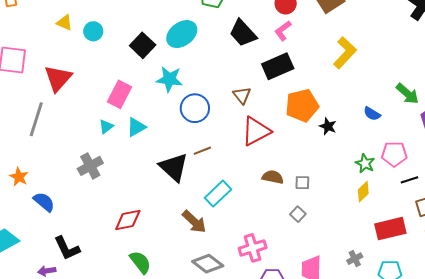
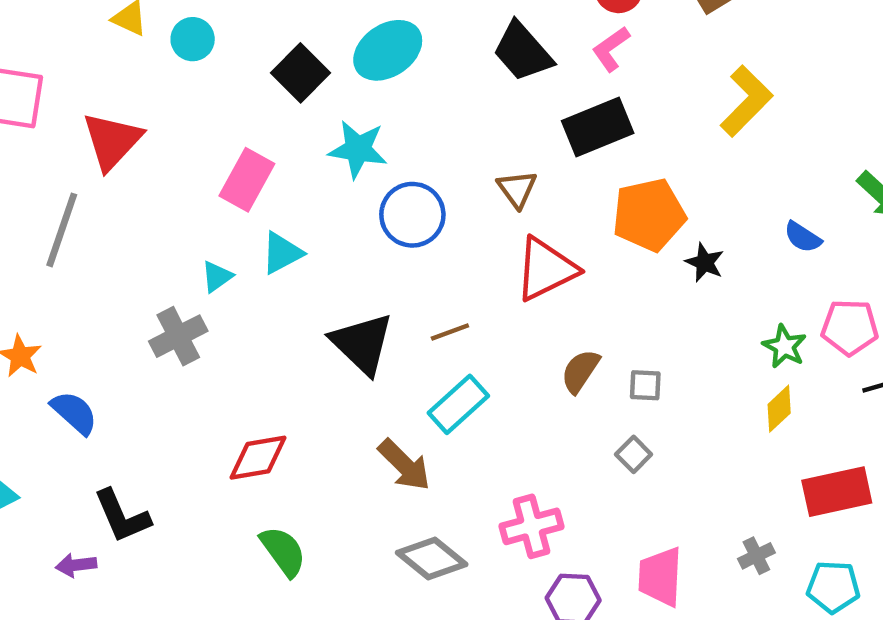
cyan triangle: (106, 127) -> (217, 276), moved
brown line: (202, 151) -> (450, 332), moved
brown semicircle: (273, 177) -> (580, 371), turned -70

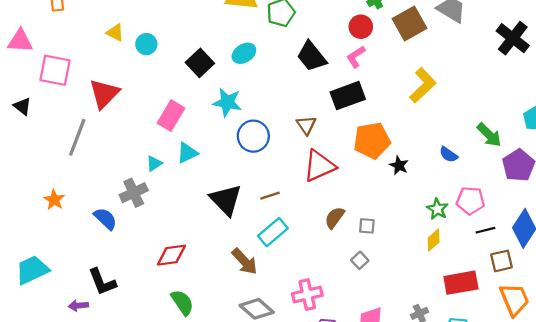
cyan ellipse: (388, 50) -> (244, 53), size x0.7
blue semicircle: (74, 413) -> (105, 219), moved

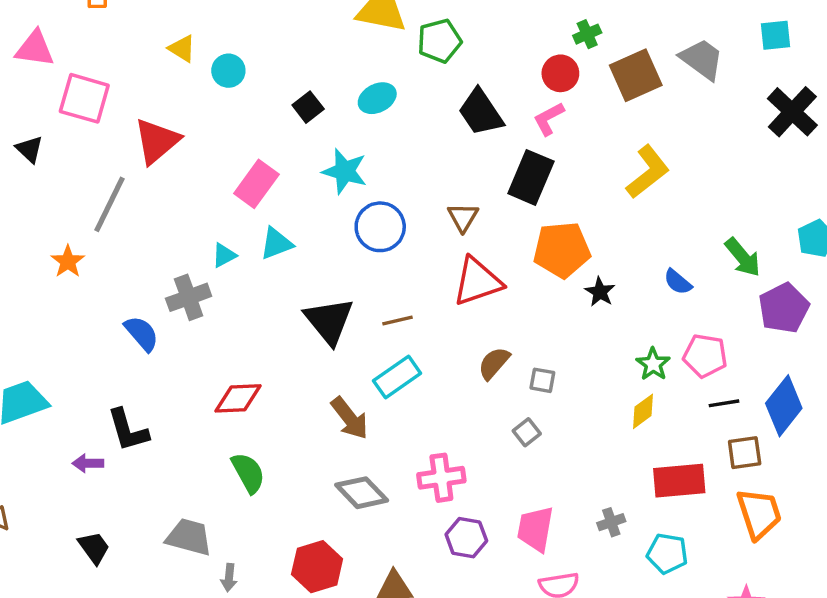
black square: (200, 63) -> (308, 107), size x0.7
black rectangle: (348, 96) -> (531, 177), turned -52
orange star: (54, 200) -> (68, 262), moved

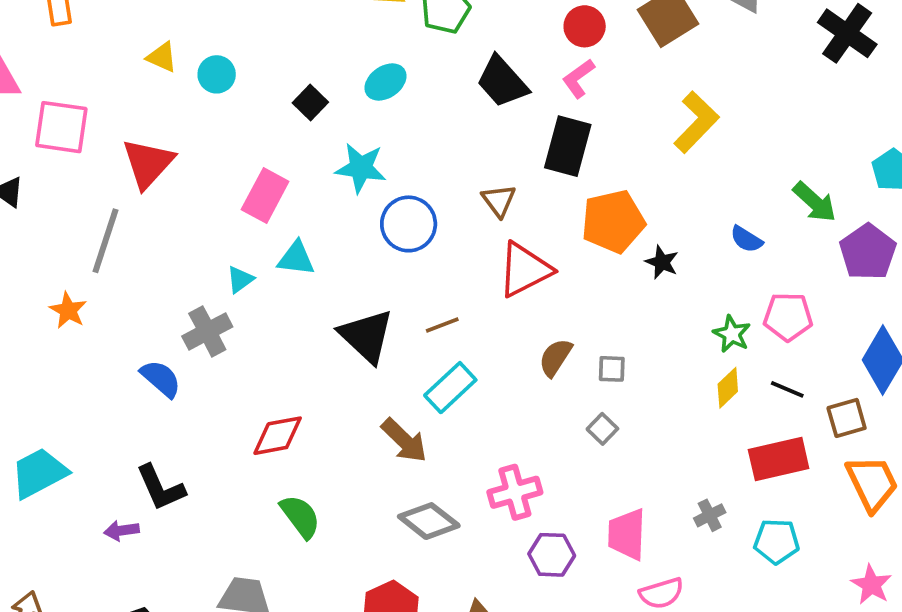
cyan triangle: (276, 244) -> (296, 258), turned 36
black line: (724, 403) -> (787, 389), moved, turned 40

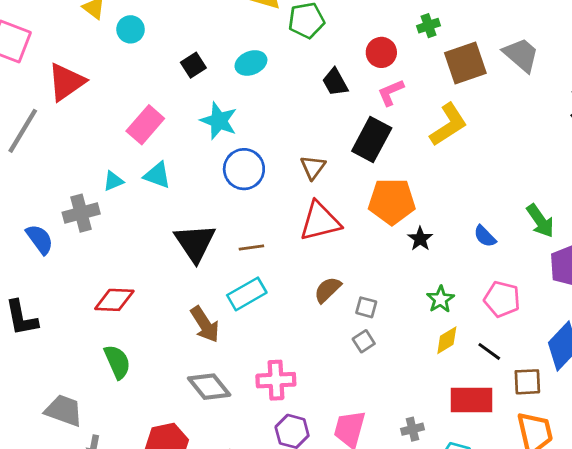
red circle: (585, 26) -> (381, 52), moved
black trapezoid: (502, 82) -> (335, 82), size x0.7
yellow L-shape: (696, 122) -> (448, 125), moved
green star: (732, 334) -> (440, 299), moved
gray square: (602, 429) -> (364, 341), moved

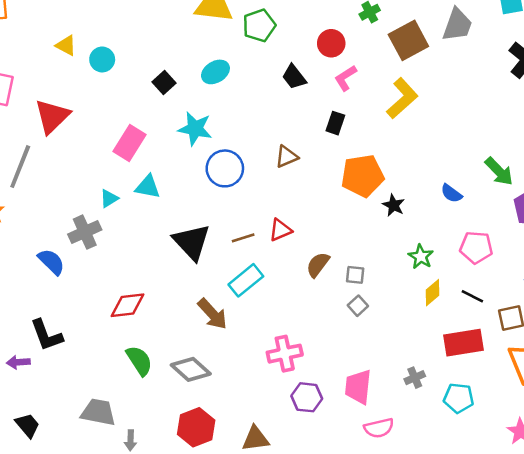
gray trapezoid: (521, 55) -> (457, 25), turned 78
black rectangle: (372, 140) -> (335, 123), size x0.6
brown triangle: (313, 167) -> (287, 157), turned 40
red triangle: (320, 221) -> (280, 230), moved, size x0.6
gray diamond: (209, 387) -> (191, 369), moved

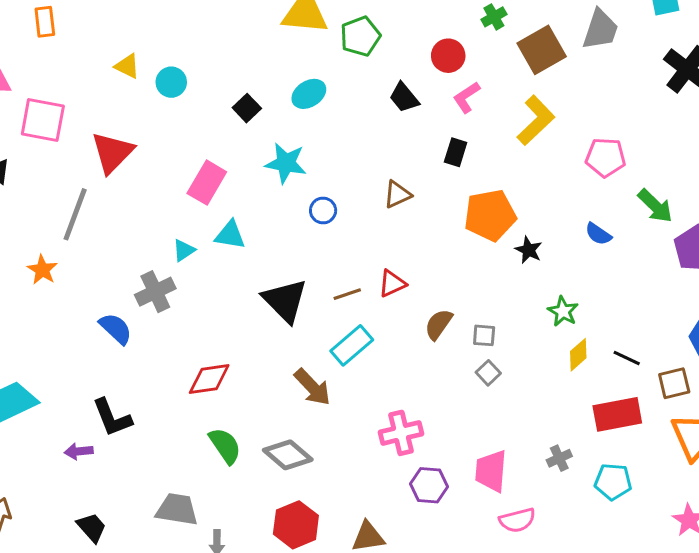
blue circle: (225, 168) -> (323, 210), size x0.6
pink pentagon: (476, 247) -> (605, 157), moved

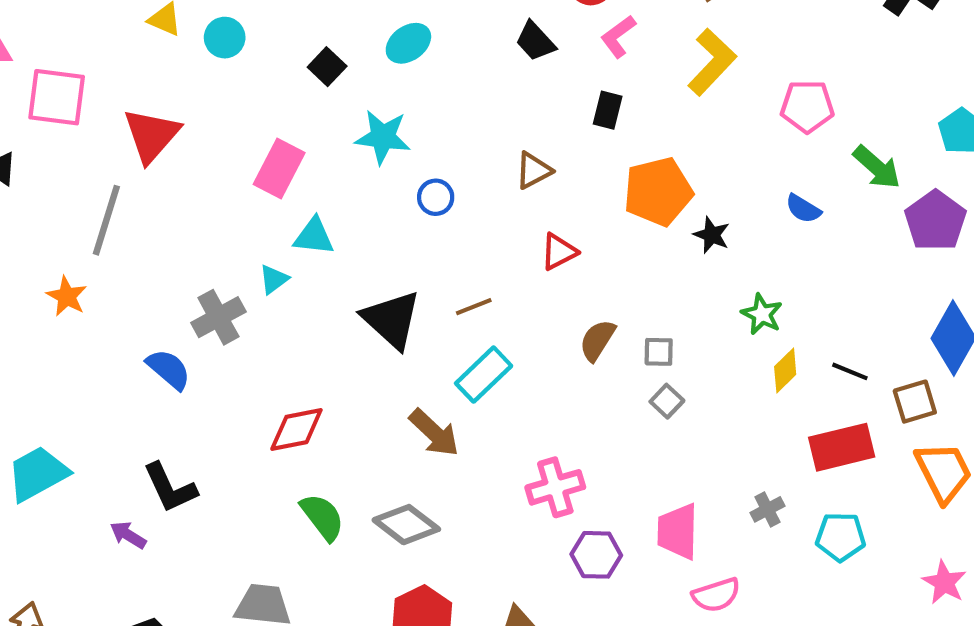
cyan triangle: (184, 250) -> (274, 279), moved
red triangle: (392, 283) -> (559, 252), moved
purple arrow: (79, 451) -> (128, 535), turned 40

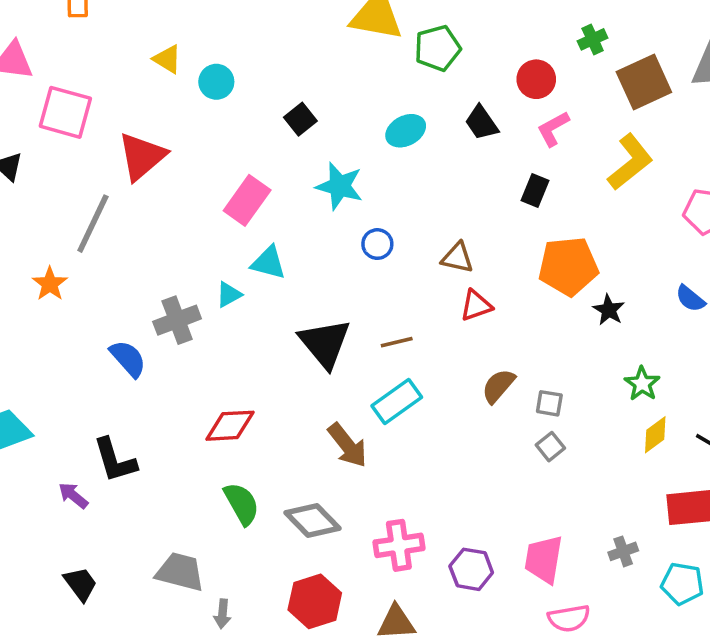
cyan ellipse: (408, 43) -> (406, 131), moved
brown triangle: (533, 170) -> (457, 258), moved, turned 32
pink cross: (555, 487) -> (399, 545), moved

